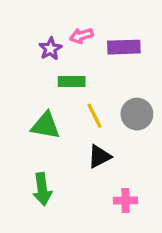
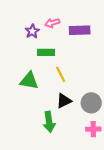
gray circle: (137, 114) -> (91, 103), moved
green arrow: (42, 189) -> (49, 122), moved
pink cross: (125, 201) -> (93, 129), moved

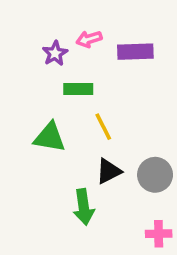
pink cross: (93, 129) -> (159, 234), moved

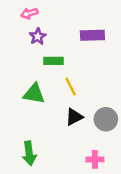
pink arrow: (89, 39) -> (29, 13), moved
green arrow: (84, 207) -> (29, 153), moved
pink cross: (159, 234) -> (95, 159), moved

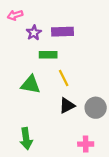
pink arrow: (29, 13) -> (15, 15), moved
purple rectangle: (92, 35) -> (63, 32), moved

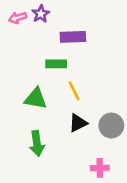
purple star: (34, 33) -> (41, 14), moved
green arrow: (26, 139) -> (37, 143), moved

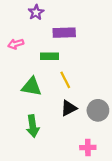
pink arrow: (18, 18) -> (16, 44), moved

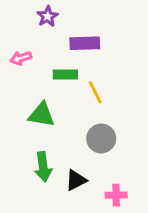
yellow line: (65, 80) -> (95, 92), moved
black triangle: (69, 108) -> (76, 180), moved
gray circle: (98, 110) -> (101, 139), moved

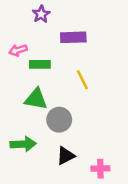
green rectangle: (65, 74) -> (40, 64), moved
gray circle: (101, 139) -> (59, 120), moved
green arrow: (43, 167) -> (23, 144), moved, turned -85

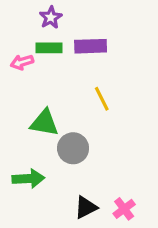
green rectangle: (40, 64) -> (49, 48), moved
black triangle: (66, 156) -> (86, 207), moved
pink cross: (100, 169) -> (124, 209), turned -36

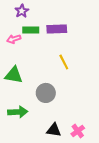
purple star: (51, 17) -> (22, 11), moved
green triangle: (44, 123) -> (14, 75), moved
black triangle: (86, 207) -> (54, 130), turned 35

